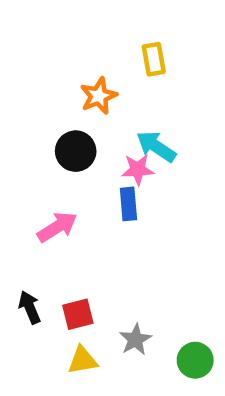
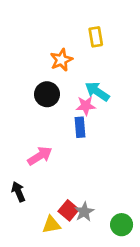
pink arrow: (57, 227) -> (40, 156), moved
red square: (78, 314) -> (69, 210), moved, turned -36

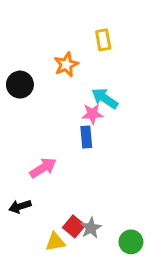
black circle: (47, 94) -> (20, 85), moved
black arrow: (18, 192) -> (20, 206), turned -84

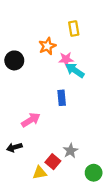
pink star: (92, 114) -> (66, 59), moved
gray star: (91, 228) -> (70, 151), moved

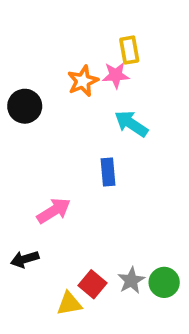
pink star: (66, 59) -> (116, 75), moved
gray star: (70, 151) -> (131, 280), moved
green circle: (94, 173) -> (164, 282), moved

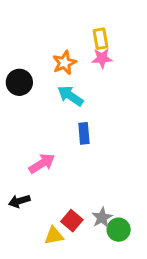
pink star: (116, 75) -> (102, 58), moved
cyan arrow: (131, 124) -> (70, 96), moved
green circle: (164, 282) -> (119, 230), moved

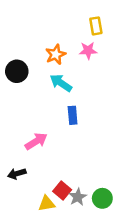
yellow rectangle: (100, 39) -> (96, 26), moved
gray star: (102, 218) -> (78, 197), moved

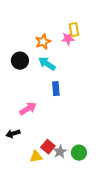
yellow rectangle: (96, 26) -> (74, 30), moved
black circle: (17, 71) -> (20, 61), moved

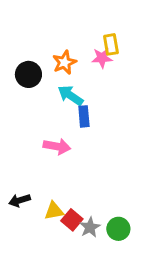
black circle: (20, 61) -> (28, 74), moved
blue rectangle: (56, 89) -> (84, 116), moved
pink arrow: (28, 109) -> (57, 146), moved, turned 42
yellow triangle: (36, 157) -> (54, 211), moved

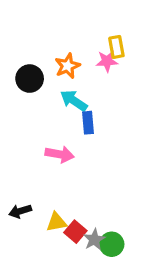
green circle: (118, 229) -> (112, 244), moved

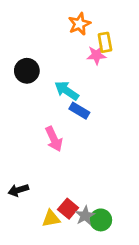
orange star: (67, 66) -> (79, 24), moved
blue rectangle: (88, 123) -> (79, 111), turned -54
pink arrow: (60, 154) -> (54, 139), turned 55
yellow triangle: (56, 222) -> (51, 219), moved

